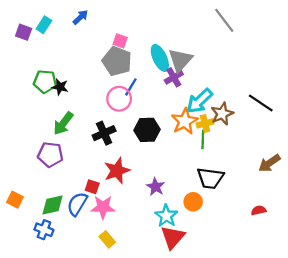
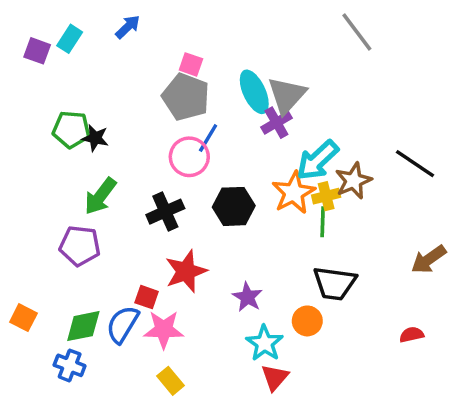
red triangle: (173, 237) -> (275, 377), size x0.7

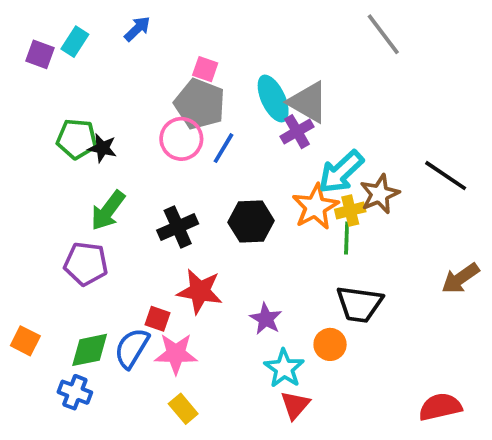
gray triangle: (287, 95) -> (308, 102), turned -42
pink circle: (189, 157) -> (181, 139), moved
red star: (186, 271) -> (200, 291), turned 30
red semicircle: (412, 335) -> (440, 407), moved, size x1.6

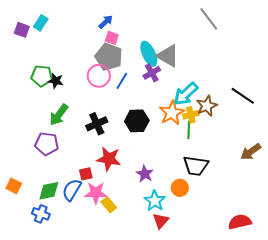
blue arrow: (137, 29) -> (106, 22), moved
purple cross: (297, 132) -> (152, 73), moved
red square: (157, 319) -> (86, 174), turned -32
yellow rectangle: (183, 409) -> (109, 205), moved

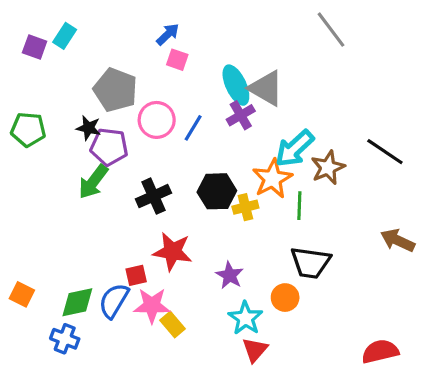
gray pentagon: (109, 57) -> (115, 90), moved
green pentagon: (42, 76) -> (28, 129), moved
yellow cross: (191, 115) -> (245, 207), moved
purple pentagon: (47, 144) -> (109, 147), moved
brown arrow: (251, 152) -> (398, 240), turned 60

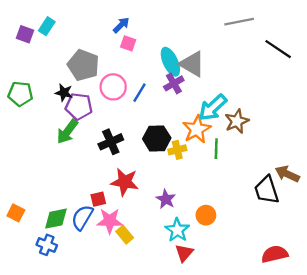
gray line: (331, 30) -> (239, 22), turned -64
black line: (385, 152) -> (278, 49), moved
black trapezoid: (310, 263) -> (267, 190), moved, turned 64

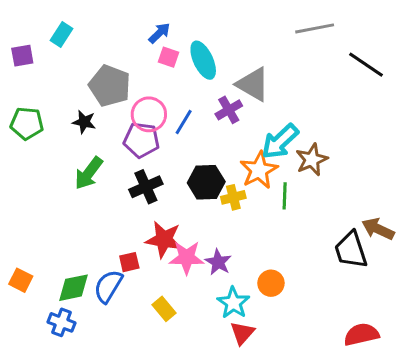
purple square: (25, 34) -> (22, 56), moved, turned -30
cyan ellipse: (170, 62) -> (203, 60), moved
purple pentagon: (79, 106) -> (141, 140), moved
pink star: (110, 221) -> (187, 258), moved

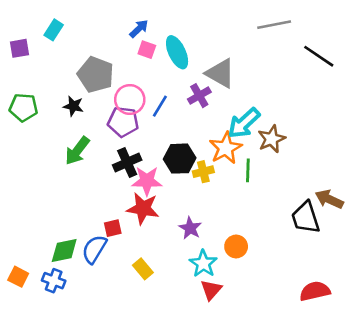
pink star: (187, 258) -> (147, 181), moved
orange square: (21, 280) -> (18, 277), moved

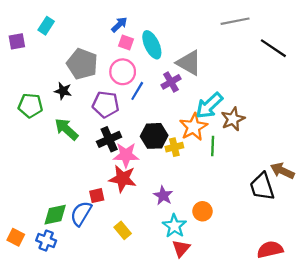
pink circle: (130, 100) -> (123, 72), moved
green pentagon: (23, 107) -> (30, 106), moved
green arrow: (77, 151) -> (66, 129), turned 95

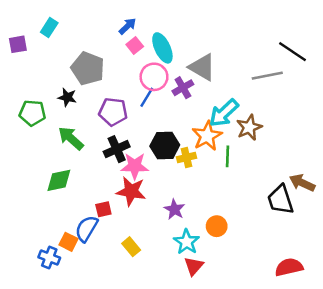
gray line: (235, 21) -> (267, 76), moved
pink square: (126, 43) -> (135, 45), turned 32
pink circle: (123, 72) -> (154, 77), moved
green diamond: (55, 215) -> (59, 180), moved
orange square: (16, 237) -> (68, 242), moved

